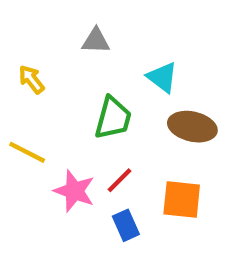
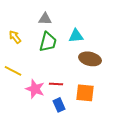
cyan triangle: (162, 77) -> (76, 36), turned -42
green trapezoid: (113, 118) -> (48, 42), moved
red line: (119, 180) -> (56, 84), turned 48

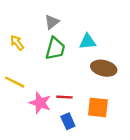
gray triangle: (45, 19) -> (52, 22), turned -40

